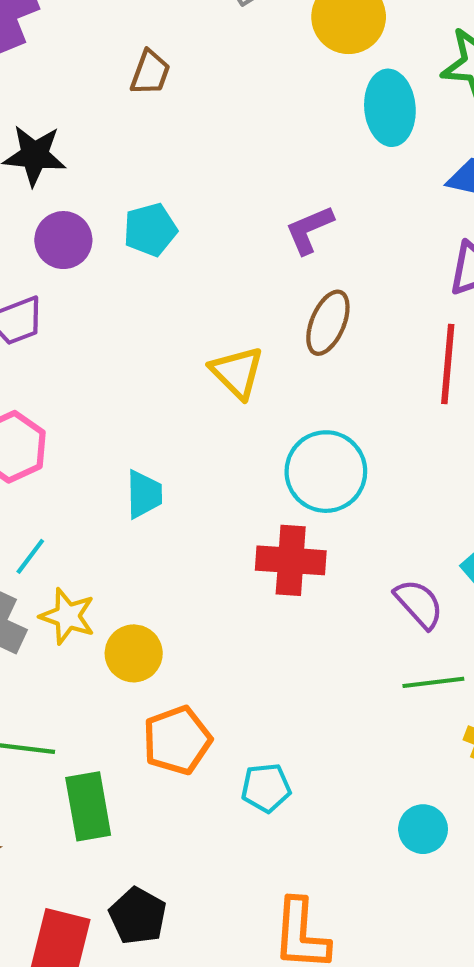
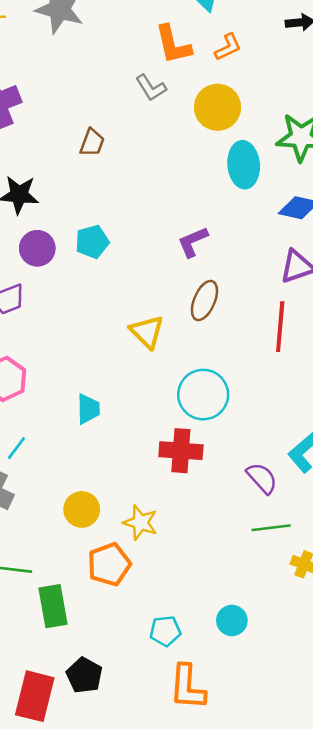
yellow star: (68, 616) -> (140, 523), moved
cyan pentagon: (266, 788) -> (165, 631), moved
cyan circle: (423, 829) -> (232, 620), moved

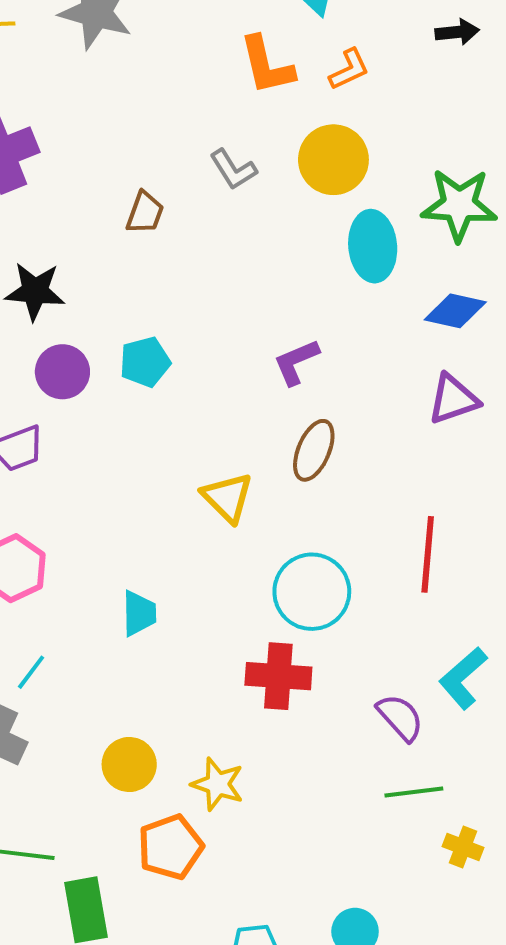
gray L-shape: (151, 88) -> (233, 170), moved
red line: (280, 327) -> (428, 554), moved

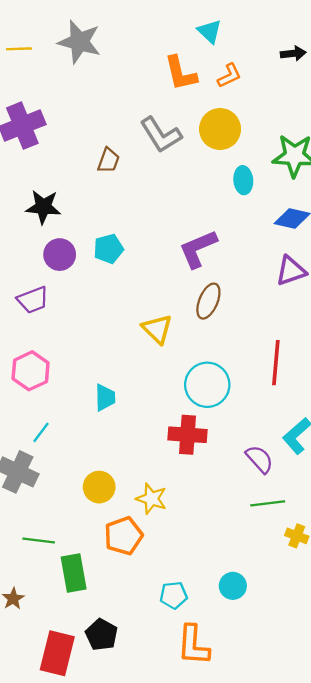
gray L-shape: (233, 170) -> (161, 135), size x1.5
cyan ellipse: (373, 246) -> (243, 180), size x0.7
purple L-shape: (296, 362) -> (198, 249), size x1.4

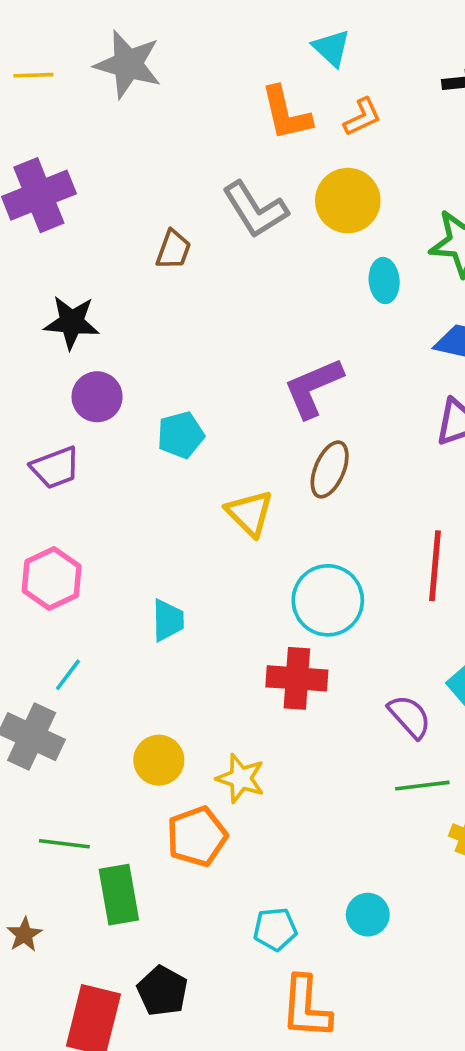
cyan pentagon: (108, 249) -> (181, 435), moved

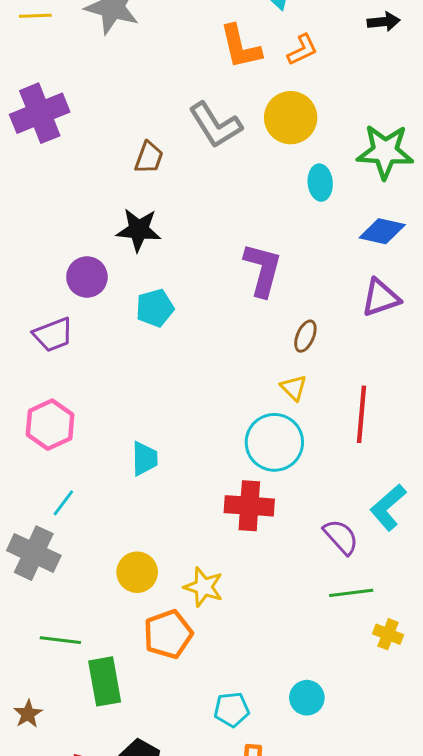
black star: (72, 322) -> (139, 230), moved
purple L-shape: (313, 388) -> (263, 270), turned 128
brown ellipse: (330, 469) -> (305, 336), moved, size x0.7
yellow triangle: (250, 513) -> (294, 388), moved, size x0.7

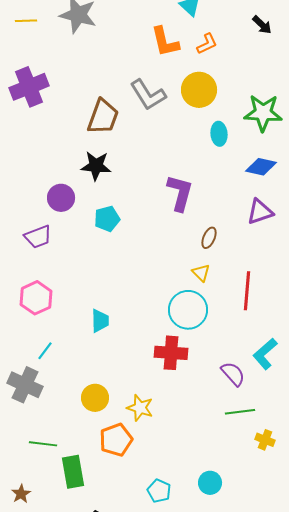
black arrow: (384, 22) -> (262, 25), turned 50
brown trapezoid: (149, 157) -> (103, 117), size x1.6
cyan pentagon: (232, 709) -> (159, 491), turned 30

